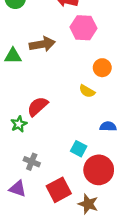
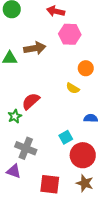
cyan square: (79, 149) -> (66, 137), turned 32
gray cross: (32, 162) -> (26, 148), size x1.5
red square: (59, 190) -> (50, 184), moved, turned 35
brown star: (88, 204) -> (85, 183), moved

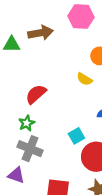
green star: (15, 116) -> (27, 123), moved

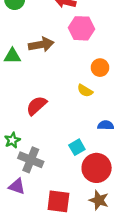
green star: (27, 123) -> (12, 140), moved

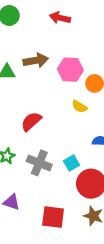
pink hexagon: (82, 28) -> (70, 70), moved
gray cross: (31, 160) -> (39, 163), moved

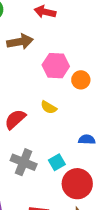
brown arrow: (36, 60) -> (20, 42), moved
yellow semicircle: (80, 106) -> (49, 107), moved

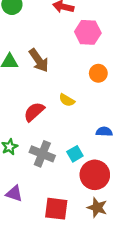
brown arrow: (20, 42) -> (39, 60), moved, turned 65
pink hexagon: (56, 66) -> (88, 32), moved

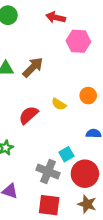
brown arrow: (39, 60) -> (33, 67), turned -100
orange circle: (98, 73) -> (88, 96), moved
gray cross: (42, 154) -> (48, 172), moved

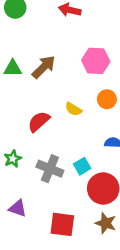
pink hexagon: (78, 41) -> (96, 61), moved
gray cross: (48, 172) -> (50, 169), moved

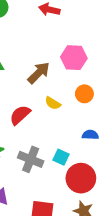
brown arrow: (44, 67) -> (39, 73), moved
cyan square: (82, 166) -> (61, 157), turned -35

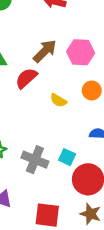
brown arrow: (39, 73) -> (45, 51), moved
red semicircle: (20, 115) -> (26, 78), moved

